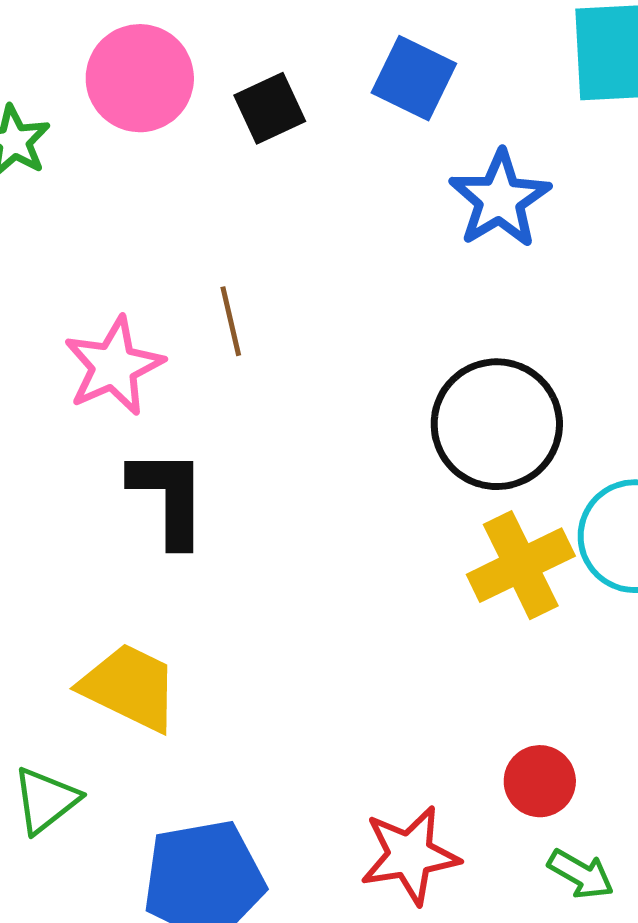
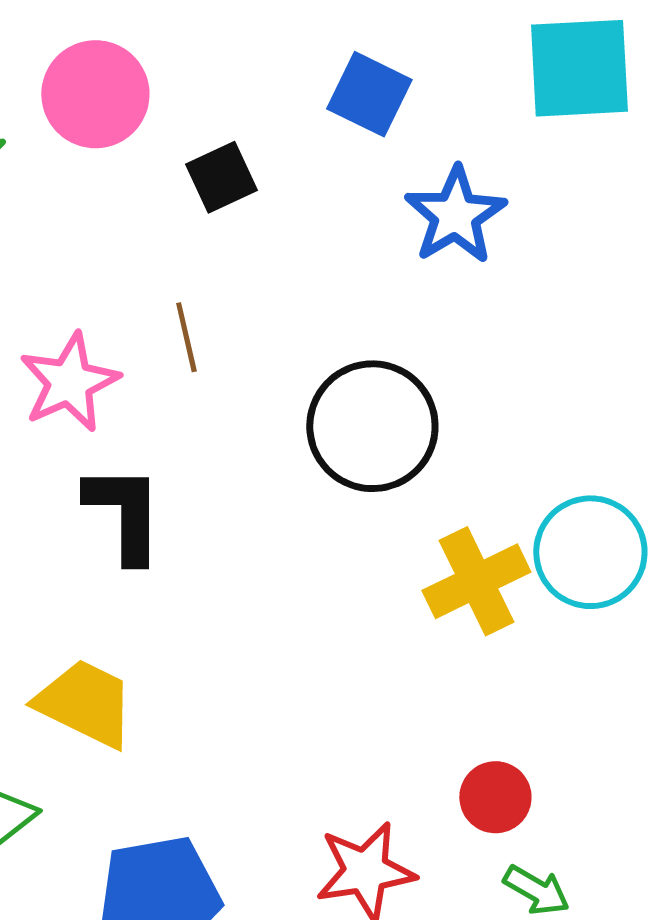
black square: (270, 108) -> (221, 177), moved
black circle: (497, 424) -> (372, 426), moved

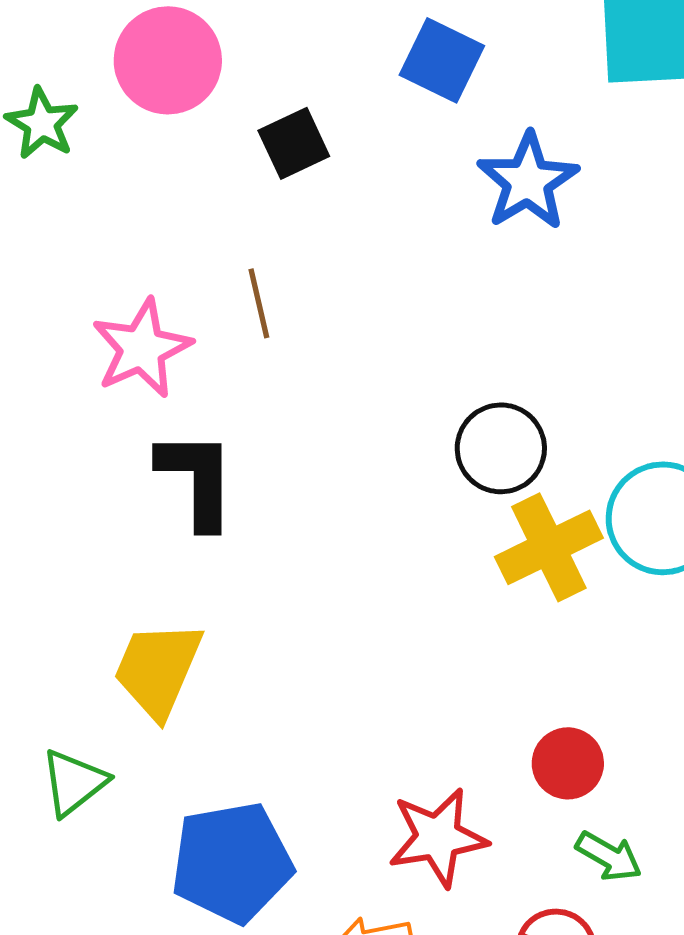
black circle: (372, 426) -> (501, 448), moved, size x0.7
yellow trapezoid: (85, 703) -> (158, 669), turned -93

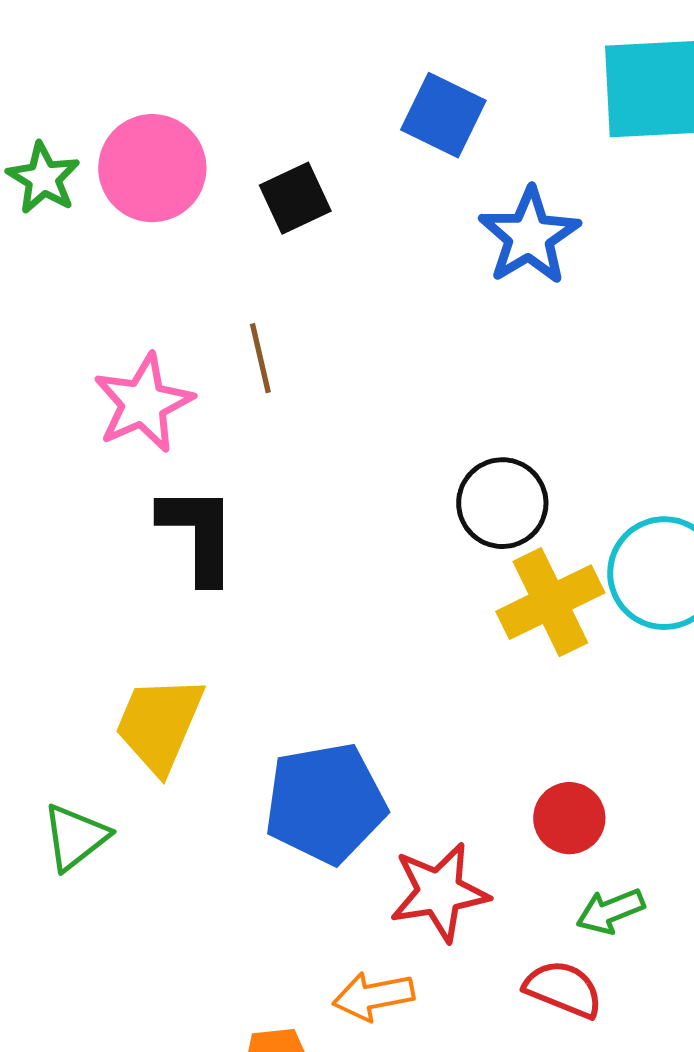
pink circle: (168, 60) -> (152, 168), moved
green arrow: (609, 856) -> (610, 911), turned 128
blue pentagon: (232, 862) -> (325, 803), moved

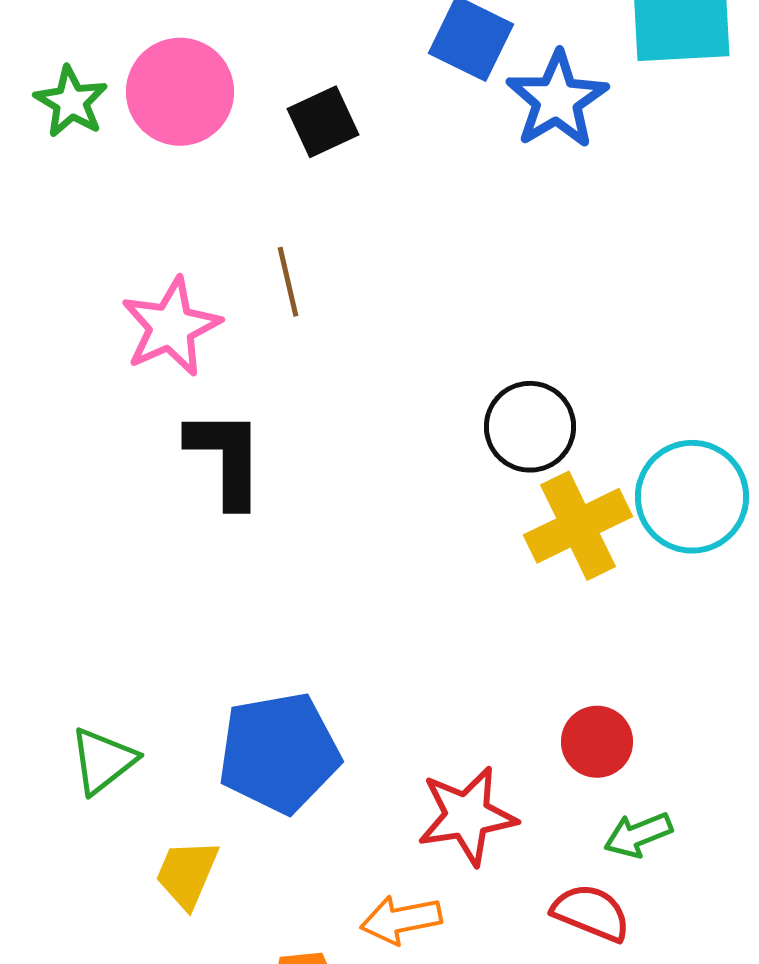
blue star: (529, 236) -> (557, 100), moved
yellow trapezoid: (159, 724) -> (187, 874), moved, size x0.7
blue pentagon: (325, 803) -> (279, 753), moved

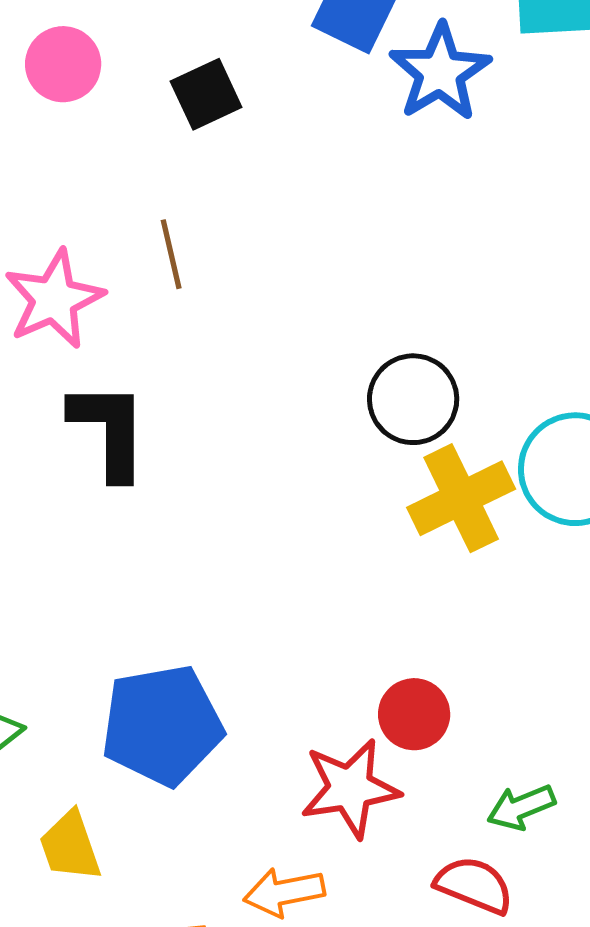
pink circle: (180, 92) -> (63, 64), size x0.7
red circle: (597, 742) -> (414, 714), moved
yellow trapezoid: (187, 874) -> (70, 846), turned -42

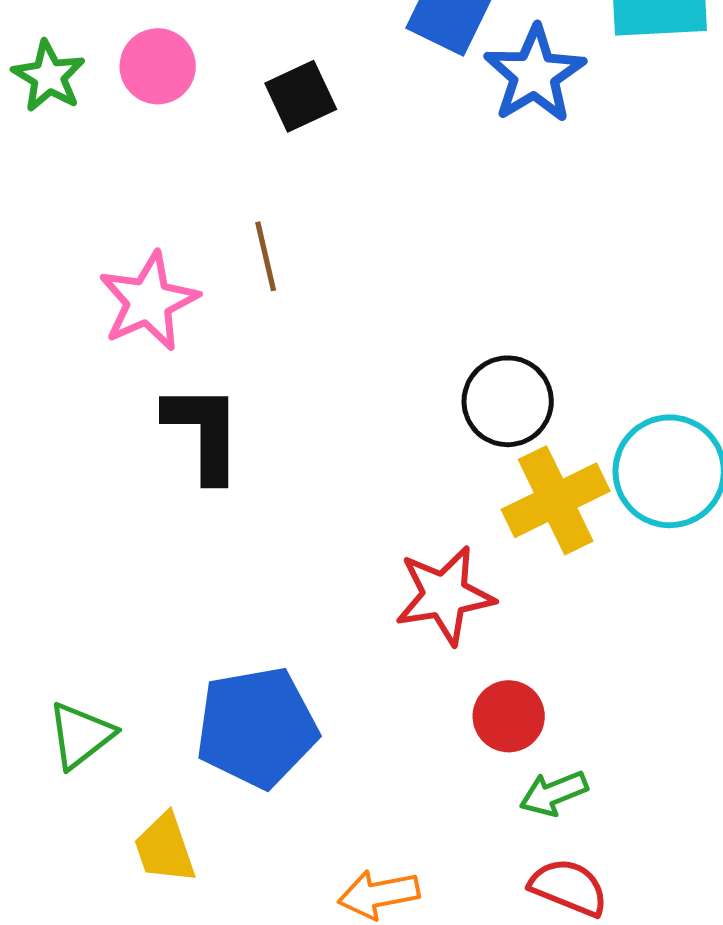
red star: (350, 788) -> (445, 595), moved
green arrow: (521, 807) -> (554, 793), moved

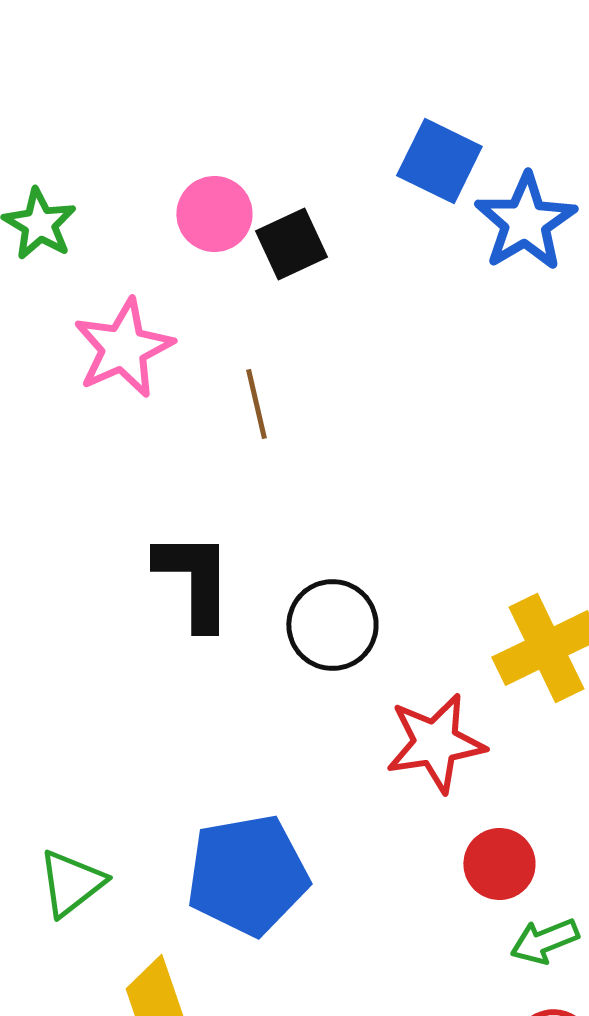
pink circle: (158, 66) -> (214, 214), moved
pink star: (149, 301) -> (123, 348), moved
black circle: (508, 401) -> (332, 625), moved

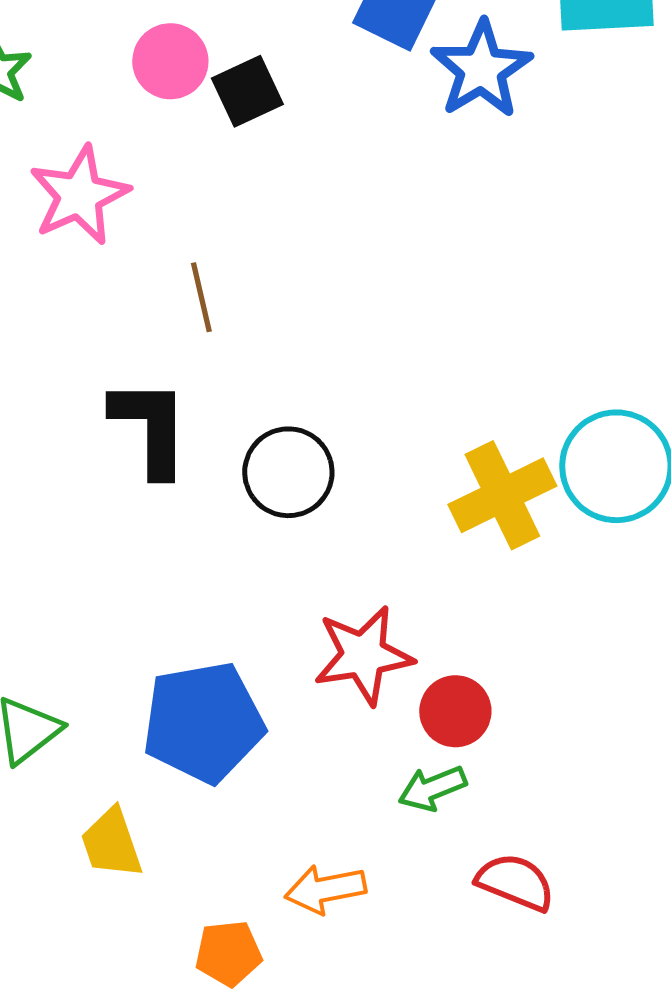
brown line: (256, 404) -> (201, 297), moved
red star: (435, 743) -> (363, 655), moved
green arrow: (544, 941) -> (432, 788), moved

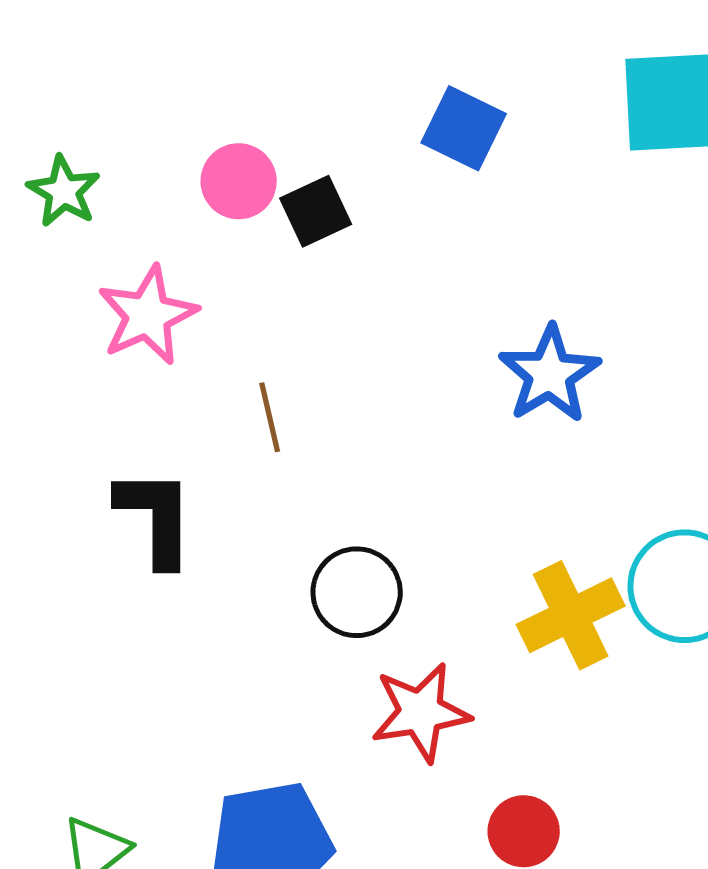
blue star: (481, 69) -> (550, 374), moved
black L-shape: (150, 427) -> (156, 517), moved
red star: (363, 655) -> (421, 712), moved

